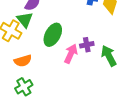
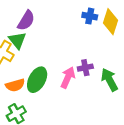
green ellipse: (53, 35) -> (37, 80), moved

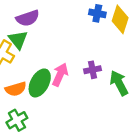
purple semicircle: (26, 20) -> (28, 18), turned 40
pink arrow: (68, 77) -> (60, 75), moved

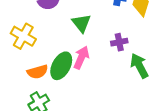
green triangle: (18, 40) -> (81, 23), moved
purple cross: (93, 70) -> (119, 42), moved

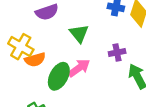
pink arrow: (81, 58) -> (79, 68), turned 30
orange semicircle: (38, 72) -> (35, 60), moved

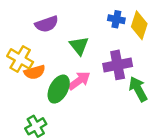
purple cross: (117, 53) -> (118, 65), size x1.6

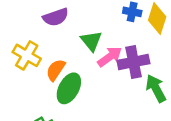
orange semicircle: (35, 72) -> (56, 70), moved, turned 140
pink arrow: (79, 81) -> (110, 57), moved

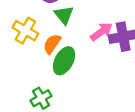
green triangle: (91, 41) -> (64, 15), moved

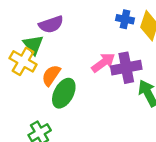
green triangle: (64, 15) -> (33, 45), moved

